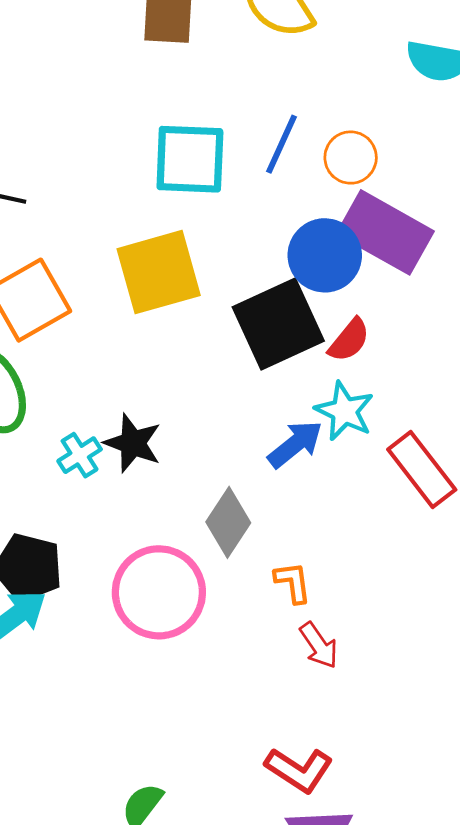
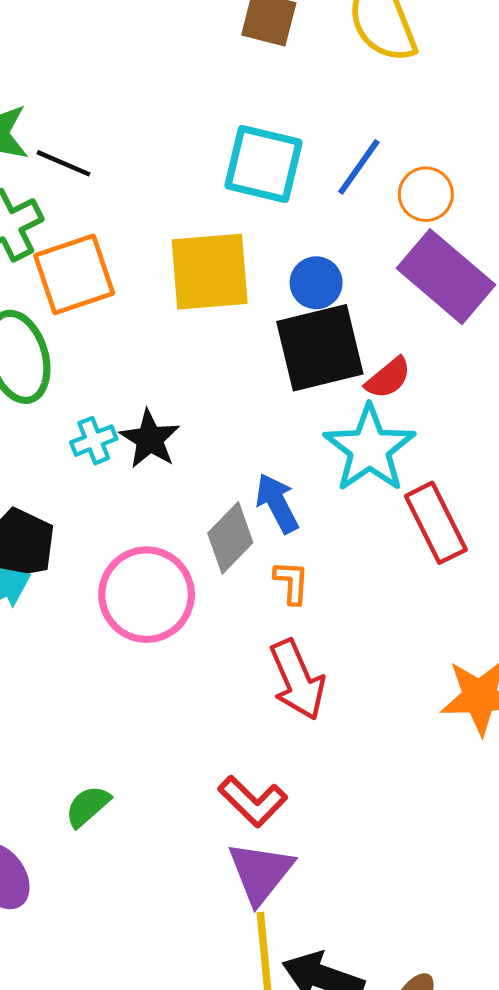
blue circle: (325, 255) -> (316, 283), moved, size x0.7
cyan star: (344, 411) -> (370, 449), size x1.5
blue arrow: (295, 444) -> (277, 503), moved, turned -90
orange L-shape: (293, 582) -> (292, 582), moved
red arrow: (319, 645) -> (297, 680), size x1.6

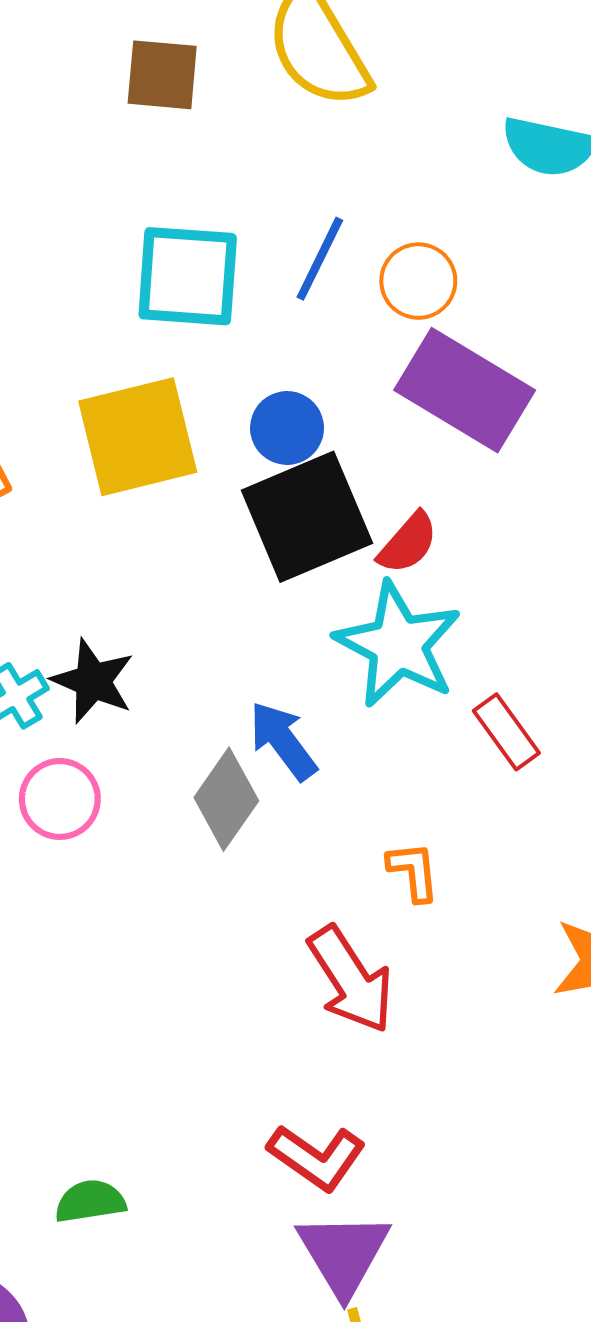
red rectangle: (436, 523) -> (506, 732), size x0.7
orange L-shape: (292, 582) -> (413, 871), moved
pink circle: (147, 595) -> (60, 799), moved, size x0.6
green semicircle: (88, 806) -> (90, 1201), turned 42

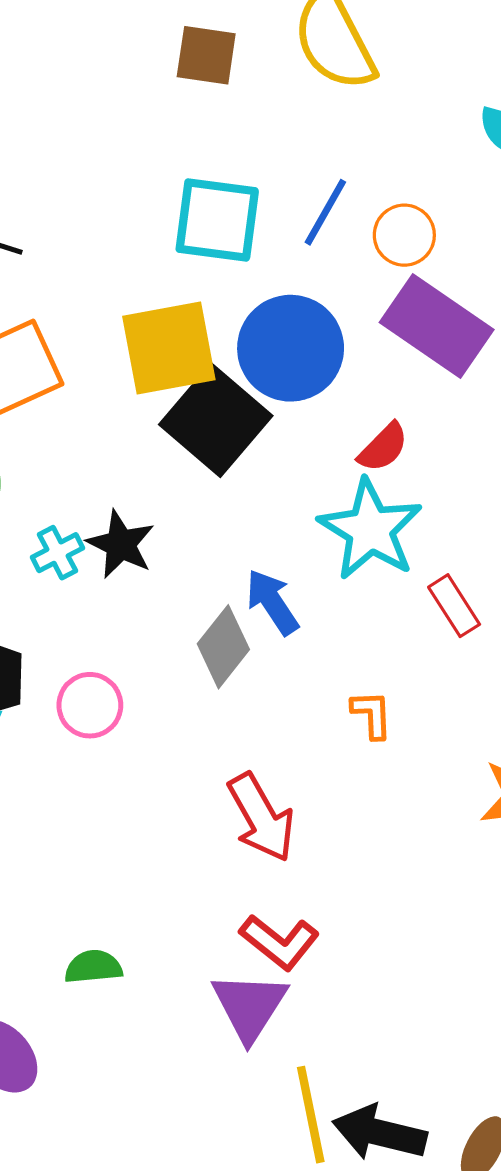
blue circle: (287, 428) -> (291, 348), size x1.8
black square: (307, 517) -> (216, 420), moved, turned -30
pink circle: (60, 799) -> (90, 705), moved
red arrow: (351, 980) -> (261, 817), moved
purple triangle: (343, 1254) -> (249, 1006), moved

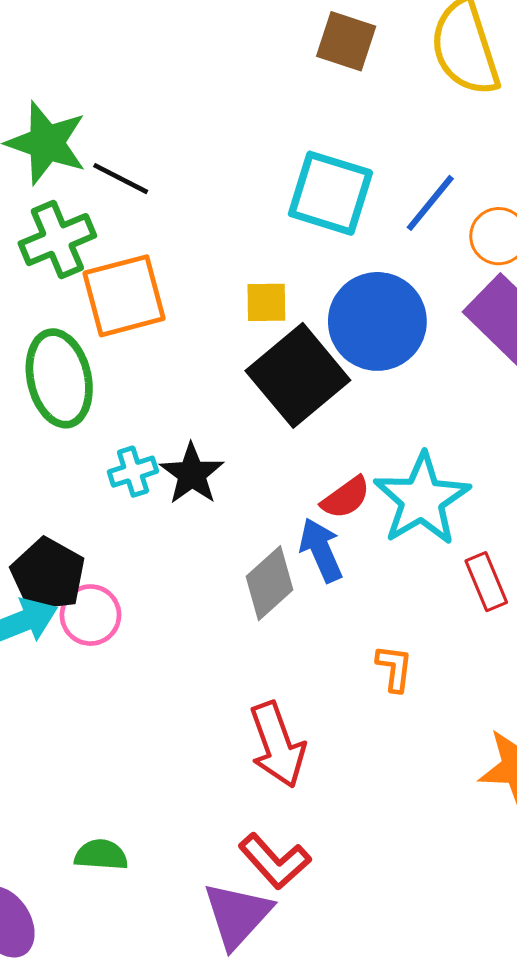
yellow square: (169, 348) -> (266, 302), size x0.5
red semicircle: (383, 447) -> (346, 498), moved
pink circle: (90, 705) -> (90, 615), moved

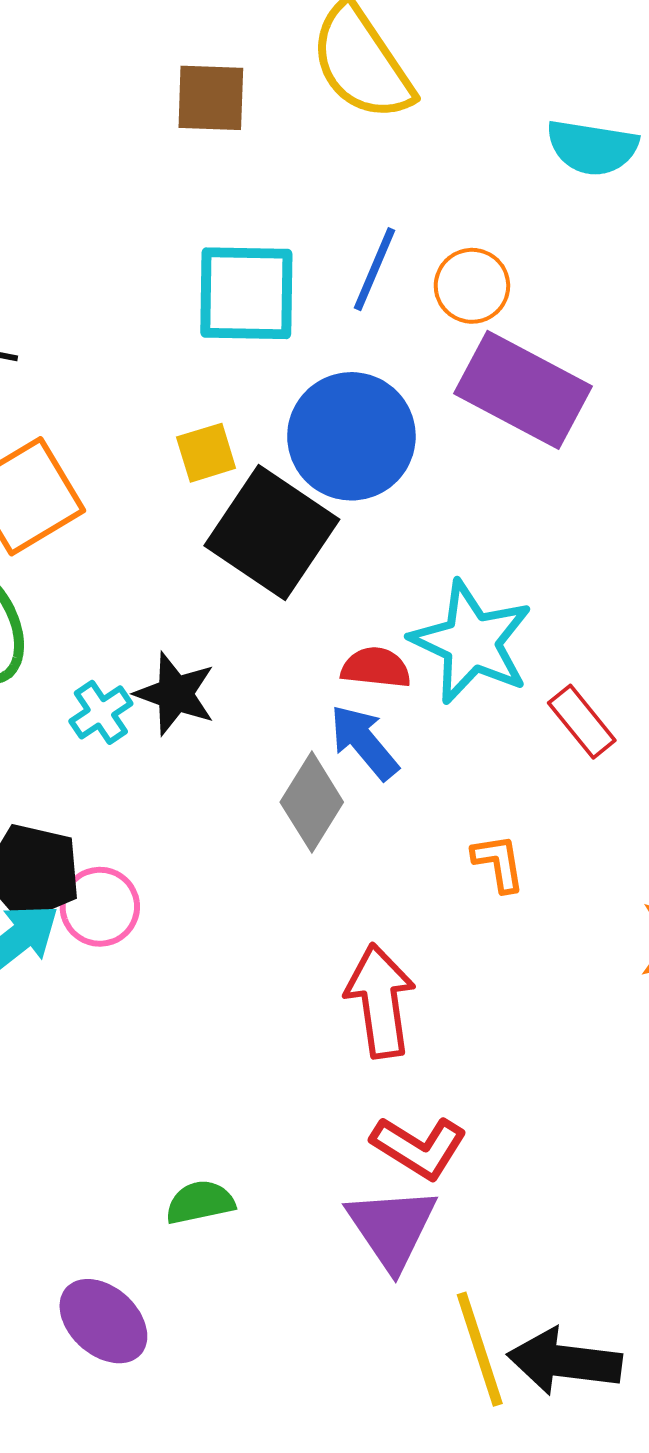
red semicircle: (346, 498) -> (376, 668), turned -122
red arrow: (277, 745) -> (380, 1001), turned -152

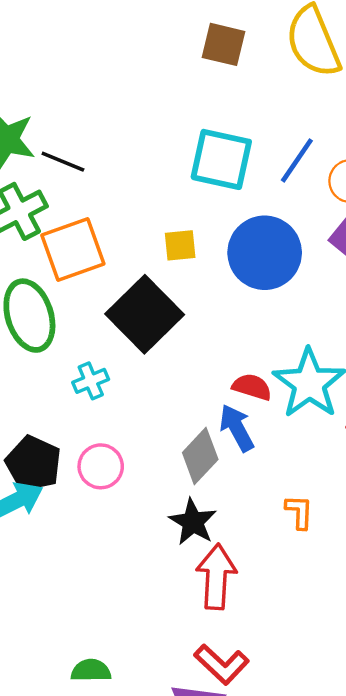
black square: (272, 532) -> (145, 314), moved
black star: (175, 694) -> (193, 522), moved
pink circle: (100, 907) -> (101, 466), moved

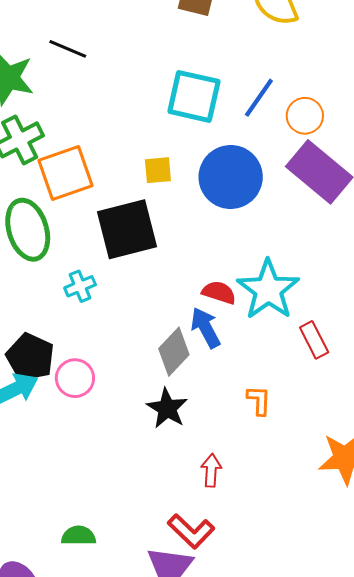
black line: (63, 162) -> (68, 49), moved
black square: (145, 314) -> (127, 229), turned 30
pink circle: (101, 466) -> (75, 378), moved
red arrow: (216, 577) -> (211, 470), moved, size x0.6

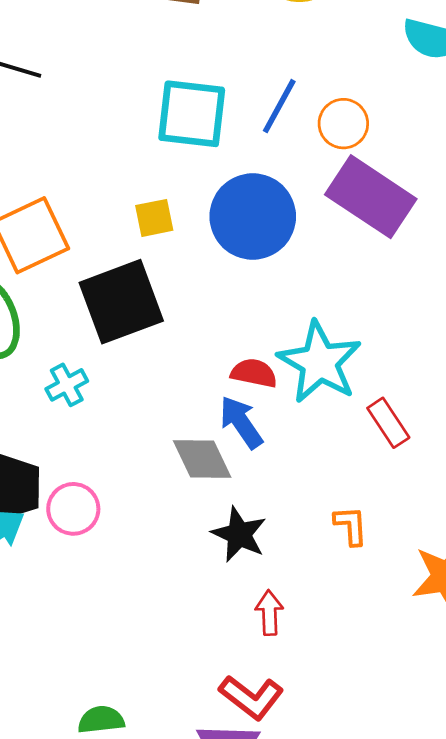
gray diamond: (174, 352) -> (202, 459), turned -63
orange L-shape: (259, 400) -> (351, 526), moved
black star: (167, 408) -> (239, 534), moved

